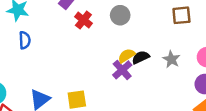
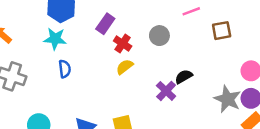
yellow semicircle: (126, 56) -> (125, 67), moved
gray star: (171, 59) -> (228, 99), moved, size x1.5

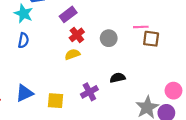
brown square: (222, 31) -> (151, 39), moved
purple cross: (166, 91) -> (89, 92), moved

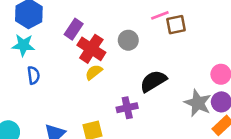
red cross: (77, 35) -> (91, 49), size x1.5
black semicircle: (118, 78) -> (153, 81), size x1.5
purple cross: (89, 92) -> (127, 108), turned 35

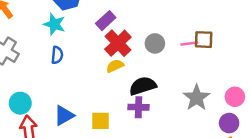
pink line: (160, 15) -> (189, 44), moved
black semicircle: (153, 81) -> (143, 86), moved
gray star: (198, 103) -> (197, 98), moved

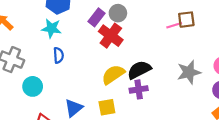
gray circle: (155, 43) -> (118, 13), moved
yellow semicircle: (115, 66) -> (113, 75), moved, size x1.5
gray star: (197, 98) -> (189, 72), turned 30
cyan circle: (20, 103) -> (33, 86), moved

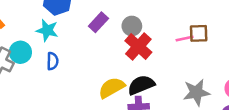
gray circle: (118, 13) -> (132, 26), moved
red cross: (111, 36) -> (138, 46), moved
cyan circle: (33, 86) -> (20, 52), moved

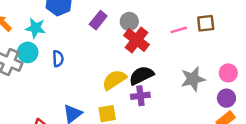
cyan star: (47, 30) -> (36, 28), moved
brown square: (199, 33) -> (206, 23), moved

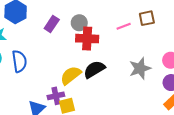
red cross: (137, 40) -> (87, 39), turned -30
blue semicircle: (58, 59) -> (19, 61), size x1.5
purple cross: (140, 96) -> (56, 96), moved

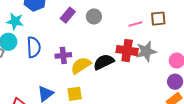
red cross: (87, 39) -> (127, 51), moved
gray star: (140, 68) -> (146, 51), moved
purple cross: (56, 96) -> (63, 55), moved

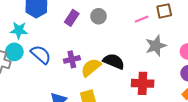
blue semicircle: (34, 47) -> (41, 55), turned -40
red cross: (127, 51) -> (143, 83), moved
black semicircle: (104, 62) -> (114, 61), turned 55

